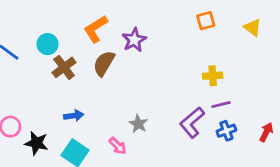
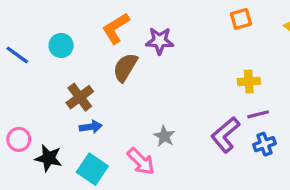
purple star: (134, 40) -> (160, 41), turned 30
brown cross: (64, 67) -> (80, 97), moved
pink arrow: (118, 146) -> (141, 161), size x1.4

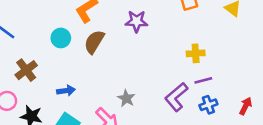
purple star: (160, 41) -> (137, 21), moved
cyan circle: (61, 45) -> (61, 38), moved
brown cross: (80, 97) -> (26, 70), moved

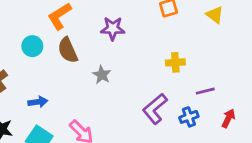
brown semicircle: (94, 42) -> (68, 50), turned -55
purple line: (203, 80) -> (205, 91), moved
gray star: (126, 98) -> (102, 75), moved

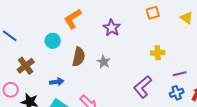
purple star: (113, 28) -> (112, 28), turned 30
brown semicircle: (68, 50) -> (79, 57), moved, turned -144
blue cross: (189, 117) -> (177, 93), moved

